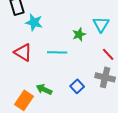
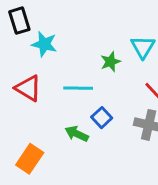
blue square: (77, 86) -> (102, 118), moved
green arrow: (44, 89) -> (77, 134), moved

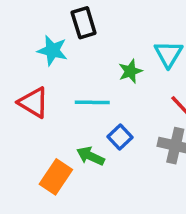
black rectangle: (19, 21) -> (84, 23), moved
orange rectangle: (30, 159) -> (56, 177), moved

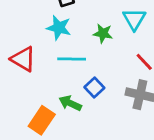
cyan star: (52, 50) -> (59, 28), moved
green star: (130, 71) -> (103, 33), turned 30

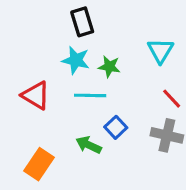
green star: (103, 33) -> (109, 67), moved
orange rectangle: (42, 120) -> (39, 164), moved

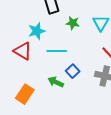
cyan star: (76, 60) -> (37, 31), moved, turned -30
green star: (109, 67) -> (73, 23), moved

